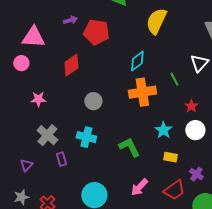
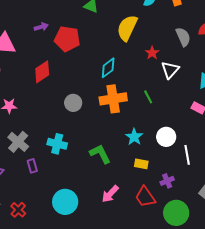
green line: (174, 79) -> (148, 97), moved
gray circle: (93, 101) -> (73, 103), moved
red star: (191, 106) -> (152, 53), moved
purple cross: (196, 174) -> (167, 181), turned 32
red trapezoid: (174, 190) -> (145, 197), turned 90

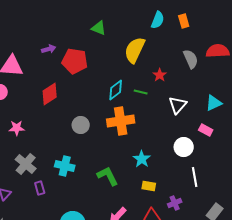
white triangle: (170, 70) -> (178, 105), moved
green line: (148, 97) -> (141, 92), moved, turned -48
white circle: (166, 137) -> (184, 147), moved

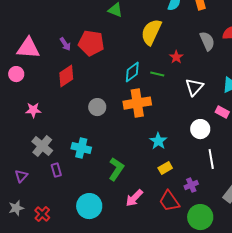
purple arrow: (49, 49) -> (65, 44), moved, turned 72
green L-shape: (108, 176) -> (116, 169), moved, turned 60
yellow rectangle: (149, 186) -> (165, 168), turned -40

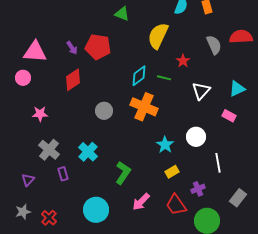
orange cross: (137, 103) -> (144, 107), turned 32
white circle: (200, 129) -> (196, 137), moved
cyan cross: (81, 148) -> (88, 152), turned 30

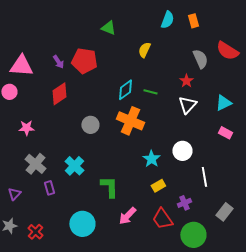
yellow semicircle: (158, 36) -> (144, 50), size x0.6
red semicircle: (241, 37) -> (227, 51), turned -145
red star: (183, 61) -> (186, 81), moved
pink rectangle: (229, 116) -> (225, 133), moved
green L-shape: (123, 173) -> (109, 187), turned -35

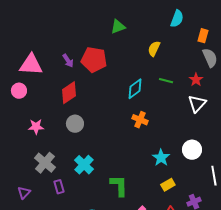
orange rectangle: (193, 21) -> (203, 36), moved, turned 32
green triangle: (108, 28) -> (118, 27), turned -42
green line: (150, 92) -> (166, 81), moved
orange cross: (130, 121) -> (140, 120), size x0.6
gray circle: (90, 125) -> (75, 124), moved

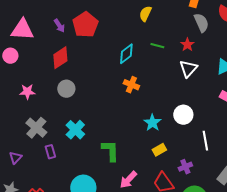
red pentagon: (94, 60) -> (85, 25), turned 30

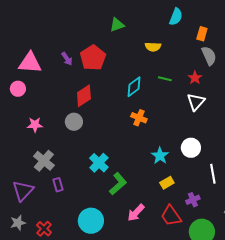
yellow semicircle: (145, 14) -> (153, 47), turned -112
red diamond: (60, 58) -> (84, 96), moved
cyan cross: (75, 130) -> (99, 163), moved
green L-shape: (110, 151) -> (118, 184), turned 50
purple triangle: (15, 158) -> (23, 191), size x1.6

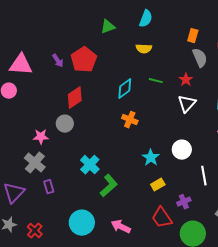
cyan semicircle: (176, 17) -> (146, 19), moved
pink star: (35, 125) -> (41, 137), moved
pink arrow: (136, 213) -> (121, 227), moved, turned 72

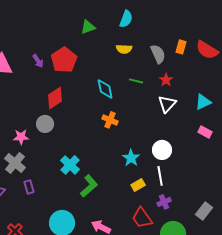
orange rectangle: (193, 36) -> (181, 47), moved
gray semicircle: (200, 58) -> (158, 54), moved
cyan diamond: (125, 89) -> (105, 89), turned -65
white line: (204, 176) -> (160, 176), moved

